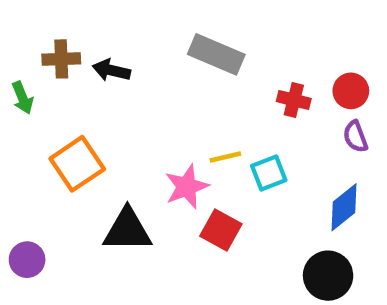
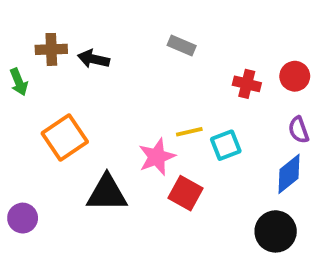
gray rectangle: (216, 54) -> (182, 46), size x0.6
purple semicircle: (355, 136) -> (299, 130), moved

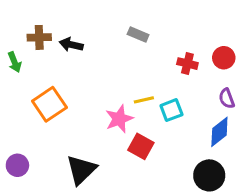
black triangle: (107, 193) -> (81, 170), moved, turned -44

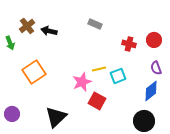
brown cross: (39, 37) -> (27, 26), turned -35

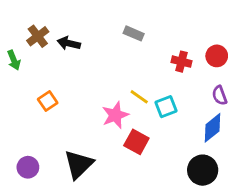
yellow line: (99, 69) -> (139, 97), turned 48
orange square: (34, 72) -> (48, 101), size x0.6
purple circle: (12, 114) -> (28, 167), moved

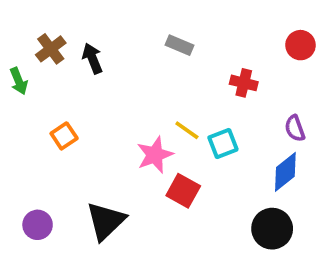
black arrow: (69, 43) -> (92, 58), turned 55
red circle: (217, 56) -> (300, 45), moved

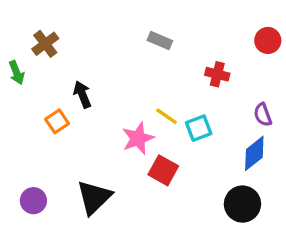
black arrow: (92, 58) -> (82, 94), moved

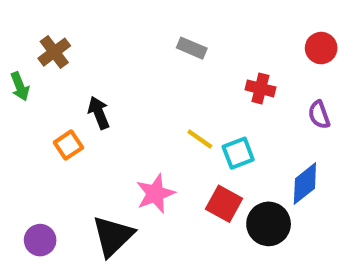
purple semicircle: (263, 115) -> (319, 115), moved
pink star: (138, 138) -> (155, 194), moved
red square: (163, 170) -> (224, 204), moved
black circle: (242, 204) -> (269, 224), moved

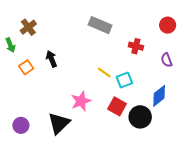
gray rectangle: (192, 48) -> (100, 25), size x1.5
orange square: (68, 145) -> (26, 67), moved

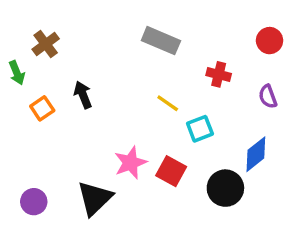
yellow line: (104, 73) -> (168, 103), moved
red square: (117, 106) -> (171, 171), moved

